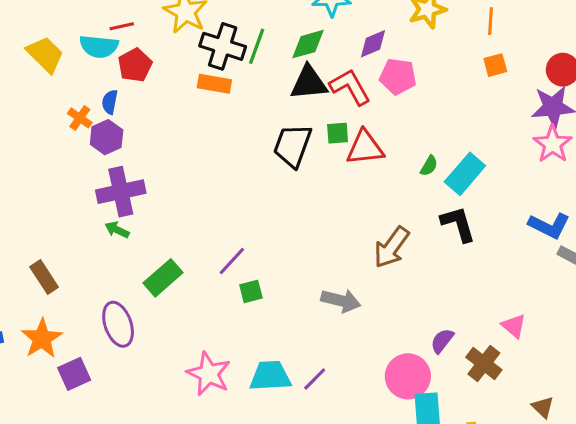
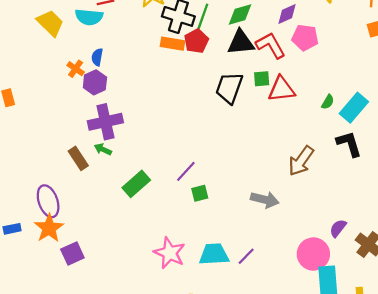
red pentagon: (135, 65) -> (196, 41), moved
brown rectangle: (44, 277) -> (78, 158), moved
purple ellipse: (118, 324) -> (48, 201), moved

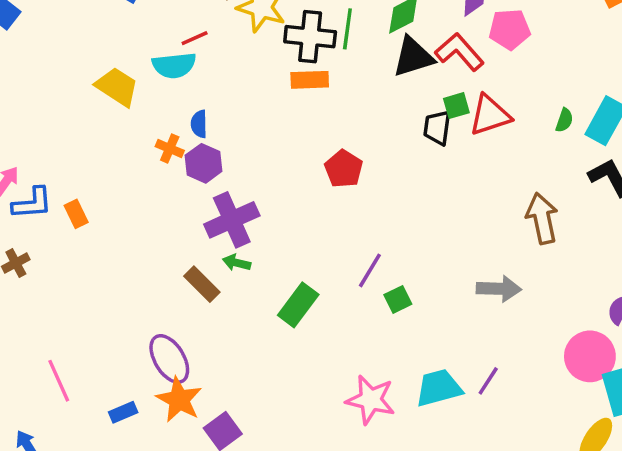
red pentagon: (196, 41) -> (344, 169), moved
black trapezoid: (229, 88) -> (437, 128), moved, size x0.7
brown arrow: (301, 161) -> (542, 218), turned 144

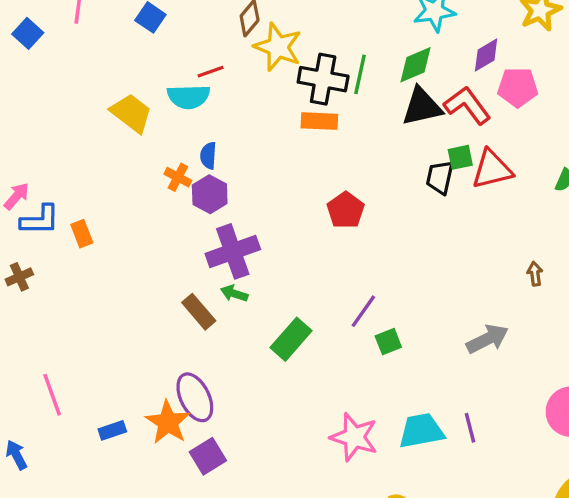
brown arrow: (542, 218) -> (535, 274), size x0.5
gray arrow: (499, 289) -> (487, 339), turned -33
purple ellipse: (169, 359) -> (195, 397), moved
purple line: (488, 381) -> (470, 428), turned -52

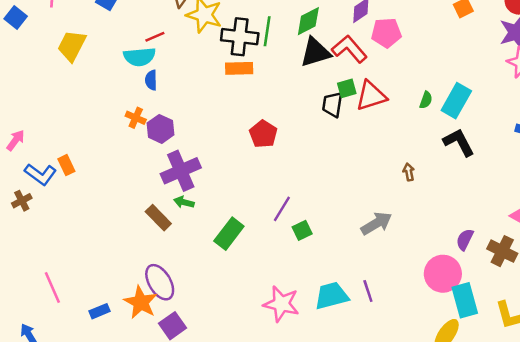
yellow trapezoid: (131, 113) -> (72, 46), moved, turned -96
blue semicircle: (208, 156) -> (151, 80), moved
blue L-shape: (40, 220) -> (40, 174), moved, turned 40

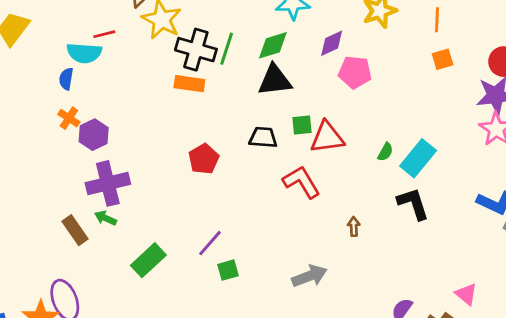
red L-shape: (349, 49) -> (301, 182), moved
blue semicircle: (151, 80) -> (66, 79), moved
black trapezoid: (332, 104) -> (263, 137), moved, turned 76

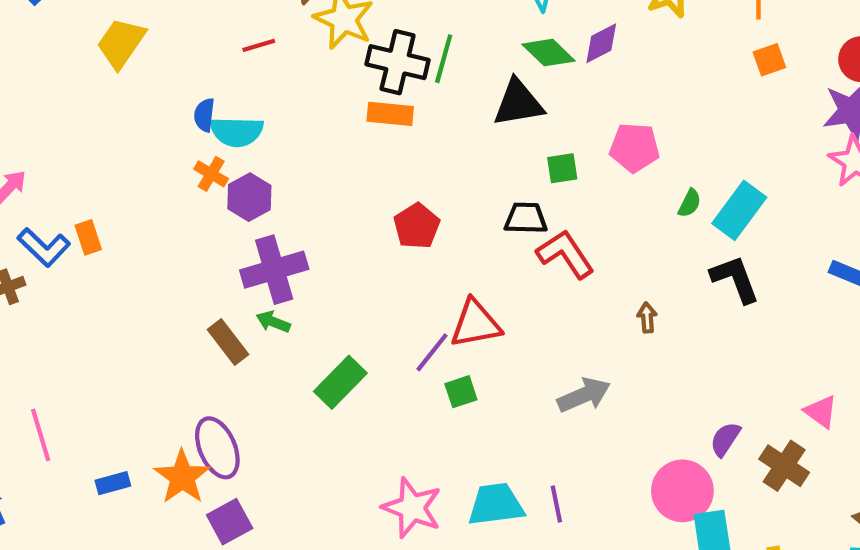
green diamond: (273, 45) -> (548, 53), moved, turned 64
cyan semicircle: (84, 53) -> (237, 132), moved
pink pentagon: (355, 72) -> (635, 148), moved
black trapezoid: (263, 137) -> (526, 218), moved
red triangle: (327, 137) -> (476, 324), moved

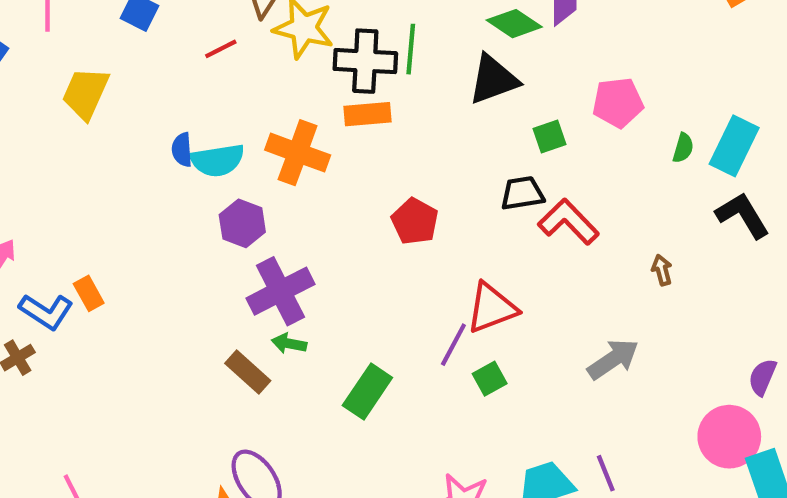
red line: (259, 45) -> (221, 49), moved
orange cross: (211, 174) -> (298, 153), moved, size x1.8

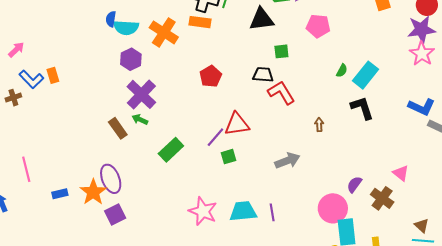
pink pentagon: (618, 103) -> (318, 26), moved
purple cross: (280, 291) -> (141, 94), turned -32

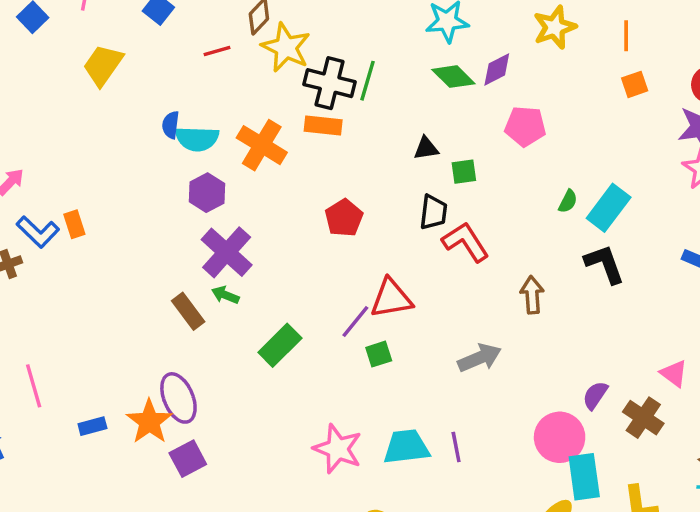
black triangle: (262, 19) -> (426, 148), moved, size x0.6
black trapezoid: (263, 75) -> (433, 212), turned 95
brown arrow: (319, 125) -> (532, 295), size x1.5

